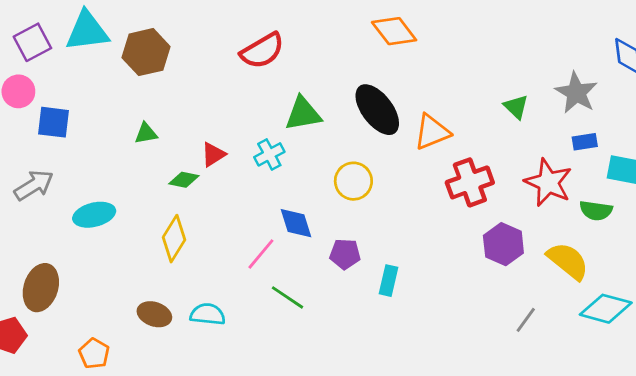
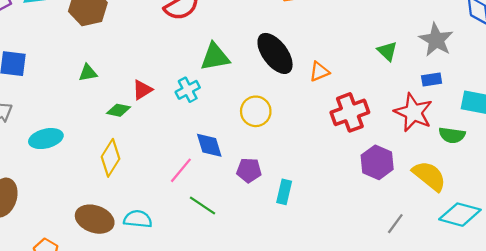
orange triangle: (432, 132) -> (319, 72), size x0.7
blue rectangle: (585, 142) -> (432, 80), moved
brown ellipse: (154, 314) -> (95, 219), size x1.4

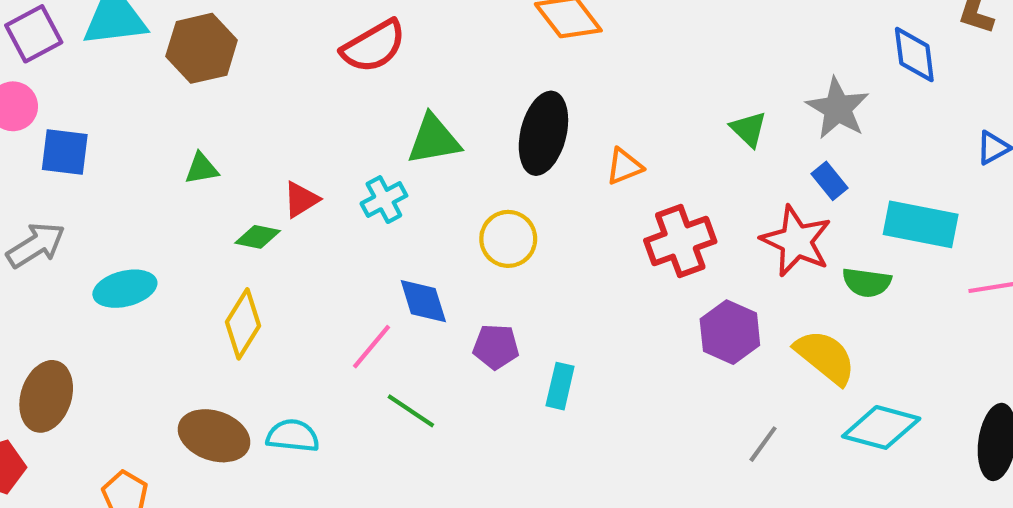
black ellipse: (275, 53) -> (543, 133), turned 51
blue rectangle: (432, 80) -> (829, 181), turned 60

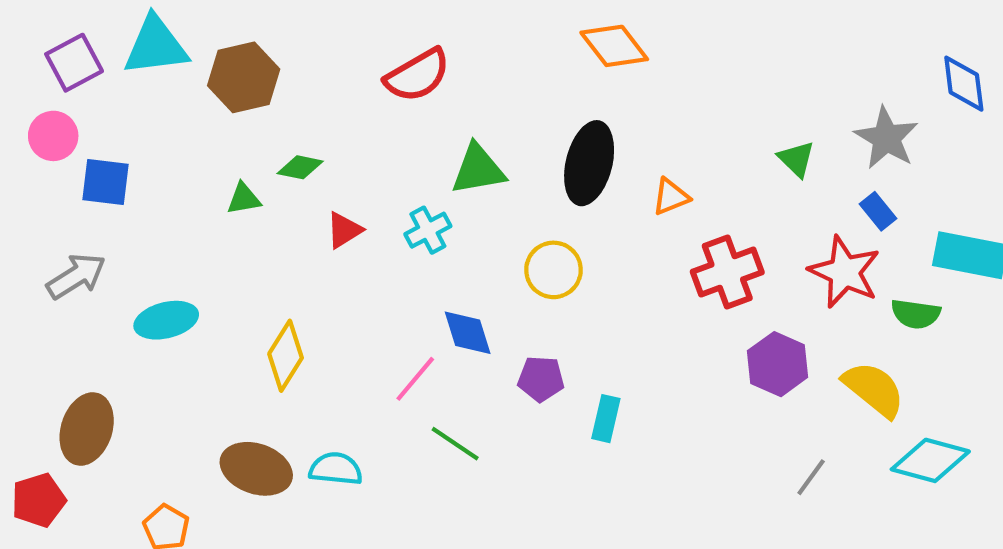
green diamond: (258, 237) -> (300, 167), moved

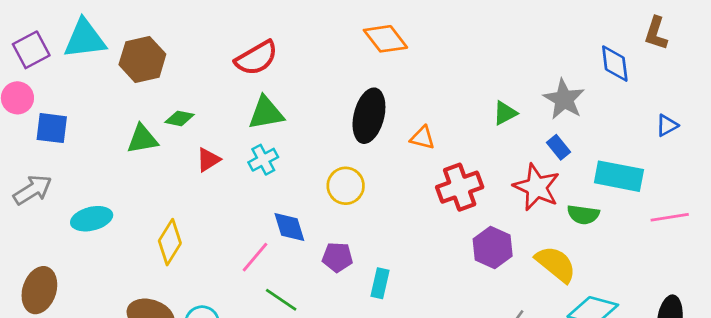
green triangle: (796, 159) -> (505, 113), turned 48
green triangle: (478, 169) -> (266, 113), moved
orange triangle: (671, 197) -> (423, 138), turned 36
green triangle: (244, 199) -> (142, 139), size x1.4

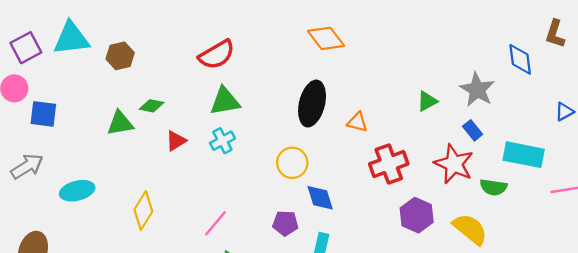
brown hexagon: (142, 59) -> (120, 56), size x0.7
blue diamond: (289, 227) -> (320, 198), moved

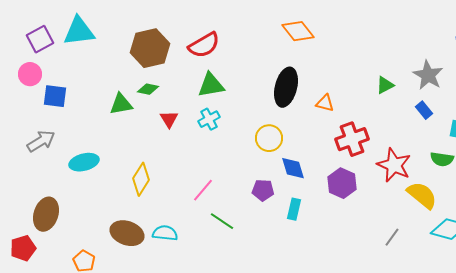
brown hexagon: (120, 56) -> (150, 48), moved, size x1.6
red triangle: (176, 141) -> (169, 119), turned -30
red star: (454, 164) -> (394, 165), moved
purple hexagon: (417, 215) -> (342, 183), moved

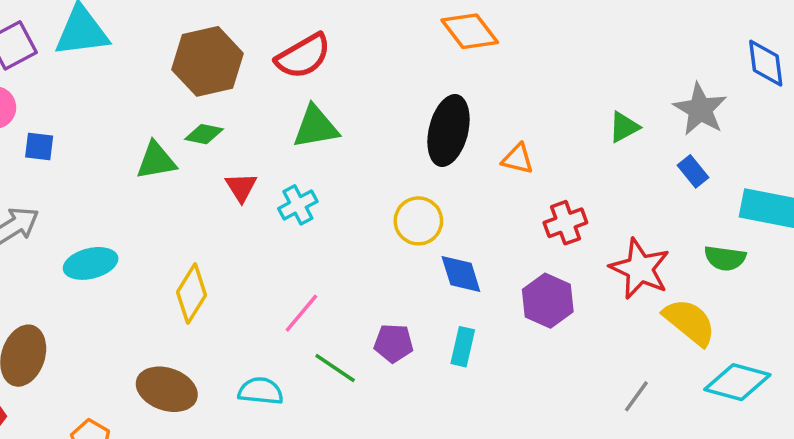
blue square: (55, 96) -> (39, 146), size x0.7
cyan cross: (209, 119) -> (298, 205), moved
red cross: (352, 139) -> (565, 223), size x0.7
purple pentagon: (263, 190) -> (394, 343), moved
cyan semicircle: (165, 233) -> (261, 391), moved

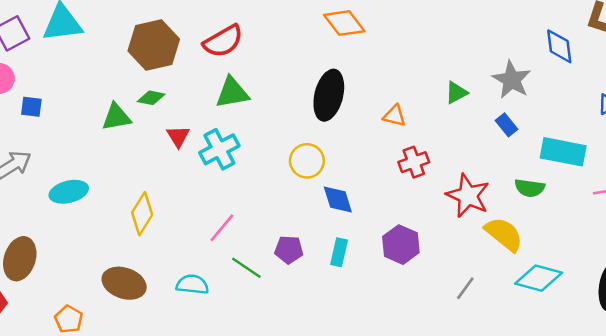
orange triangle: (518, 159) -> (394, 116), moved
cyan cross: (298, 205) -> (219, 149), size x1.4
purple hexagon: (548, 301) -> (401, 245), moved

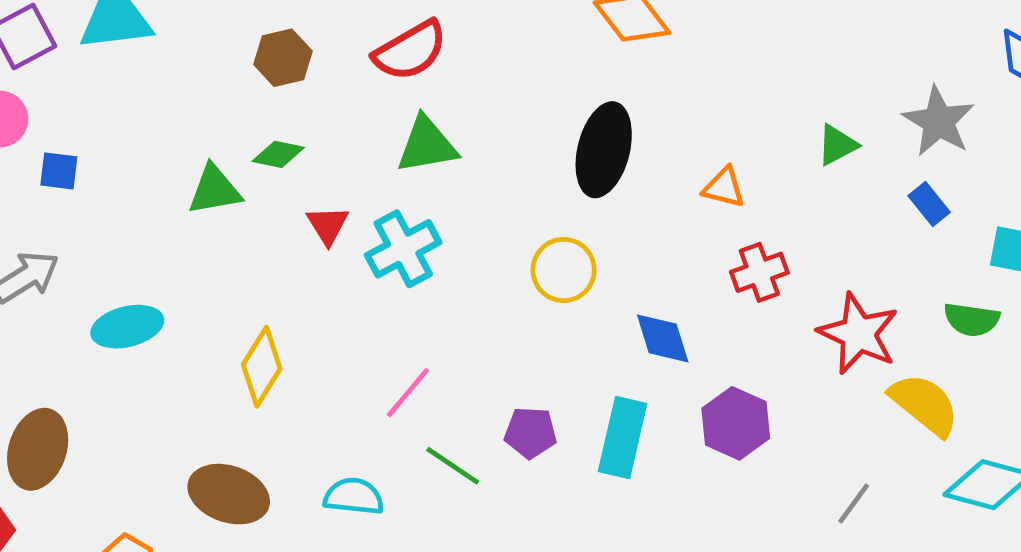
brown hexagon: (154, 45) -> (283, 58), size x0.6
blue diamond: (338, 199) -> (663, 338), moved
cyan rectangle: (339, 252) -> (623, 437), size x1.5

